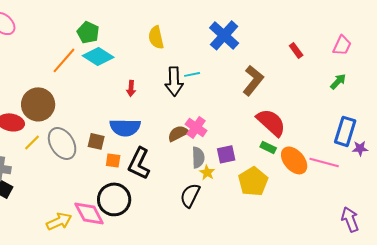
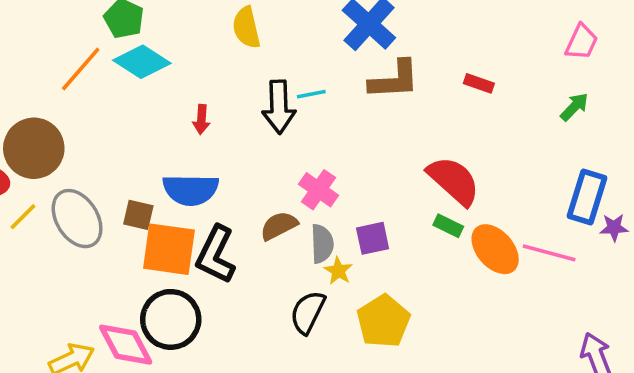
red rectangle: (296, 50) -> (479, 83), moved, turned -35
brown L-shape: (253, 80) -> (394, 80), moved, turned 48
brown semicircle: (178, 133) -> (279, 226), moved
orange square: (113, 160) -> (169, 249), size x2.0
yellow pentagon: (253, 181) -> (383, 321), moved

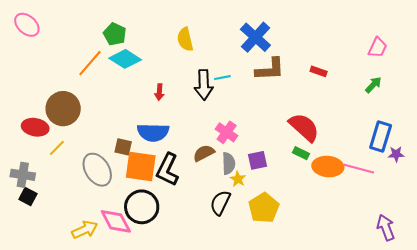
gray ellipse: (77, 219) -> (97, 170), moved
orange ellipse: (495, 249) -> (328, 167), turned -44

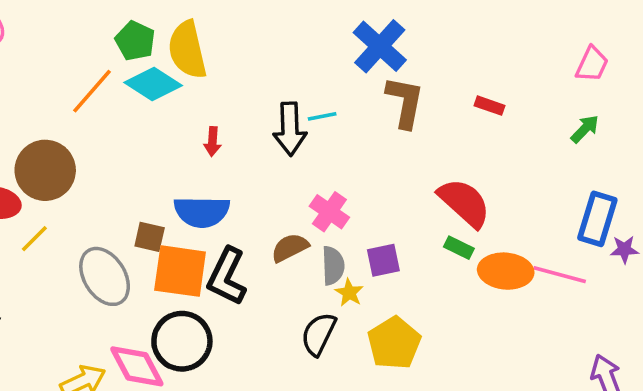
yellow semicircle: (185, 39) -> (187, 50), moved, size x1.4
brown L-shape: (270, 69) -> (405, 102), turned -76

